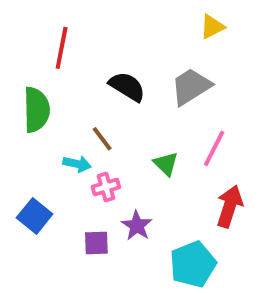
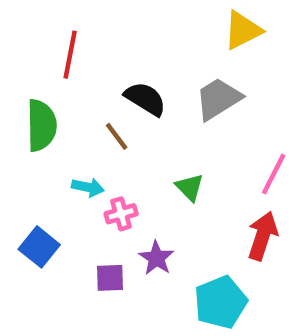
yellow triangle: (212, 27) -> (243, 30), size x1.4
brown line: (102, 139) -> (117, 136), moved
pink line: (214, 148) -> (274, 174), moved

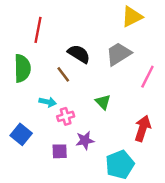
pink line: (274, 174) -> (147, 77), moved
purple star: (156, 258) -> (85, 140), turned 30

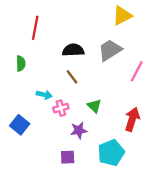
black semicircle: (79, 54) -> (73, 50), turned -35
green semicircle: (22, 68) -> (21, 63), size x0.6
brown line: (63, 74) -> (72, 77), moved
green triangle: (103, 102) -> (94, 106), moved
purple square: (60, 151) -> (68, 157), moved

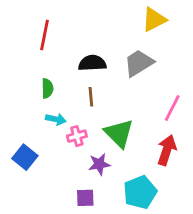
green semicircle: (21, 63) -> (47, 88), moved
pink line: (137, 71) -> (172, 108), moved
brown line: (72, 77) -> (91, 97), turned 32
green triangle: (94, 106) -> (119, 133), size x1.6

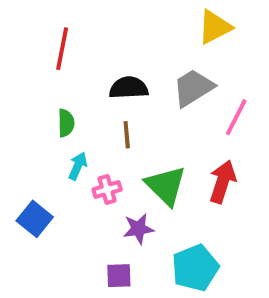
pink line: (172, 108) -> (236, 117), moved
cyan arrow: (56, 119) -> (78, 166), turned -78
red arrow: (167, 150) -> (223, 182), moved

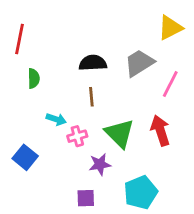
yellow triangle: (215, 27) -> (170, 28), moved
red line: (62, 49) -> (20, 39), moved
green semicircle: (66, 123) -> (34, 78), moved
cyan arrow: (78, 166) -> (56, 119), turned 84
red arrow: (223, 182) -> (160, 131), turned -36

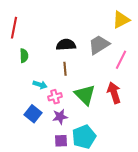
blue square: (25, 157) -> (33, 114), moved
purple star: (100, 164) -> (60, 117), moved
cyan pentagon: (141, 192) -> (84, 137), moved

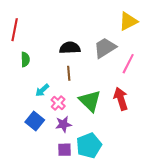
cyan arrow: (40, 85) -> (42, 90), turned 120
pink cross: (55, 97) -> (58, 103), turned -32

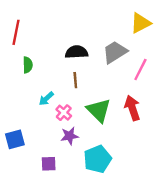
blue square: (35, 121) -> (15, 139), moved, turned 36
purple square: (65, 150) -> (49, 164), moved

